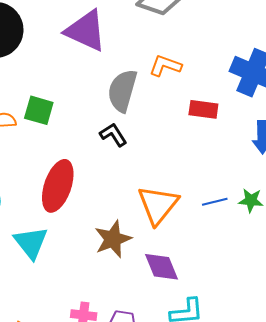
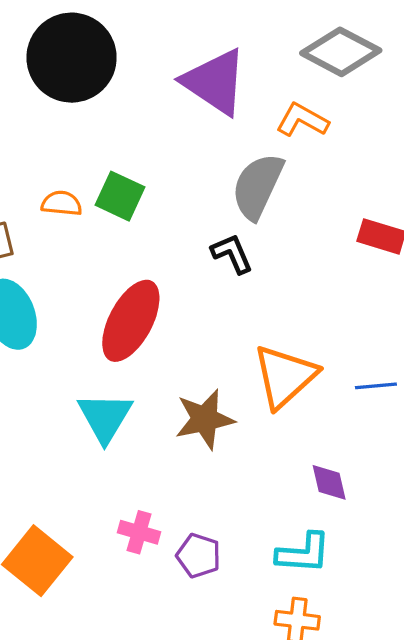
orange L-shape: (165, 66) -> (302, 120), moved
cyan triangle: (31, 243) -> (105, 417), moved
purple diamond: (162, 267) -> (329, 482), moved, size x0.7

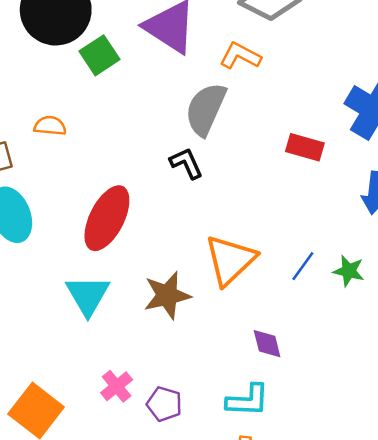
green square: (120, 196) -> (100, 55), moved, turned 33
blue line: (376, 386) -> (303, 266), turned -48
pink cross: (139, 532) -> (117, 386), turned 36

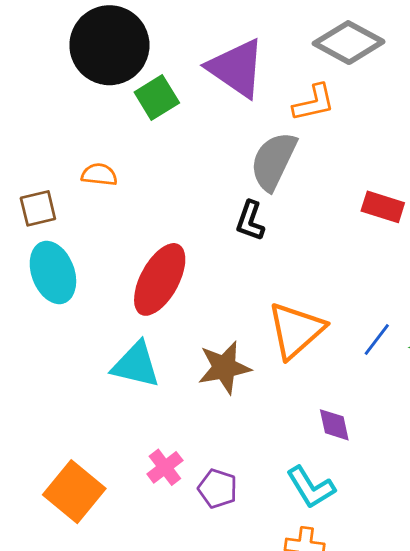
orange L-shape: (240, 56) -> (314, 103), turned 138
black L-shape: (186, 163) -> (250, 221), turned -138
cyan triangle: (88, 295) -> (136, 365), turned -48
cyan L-shape: (248, 400) -> (311, 487), turned 54

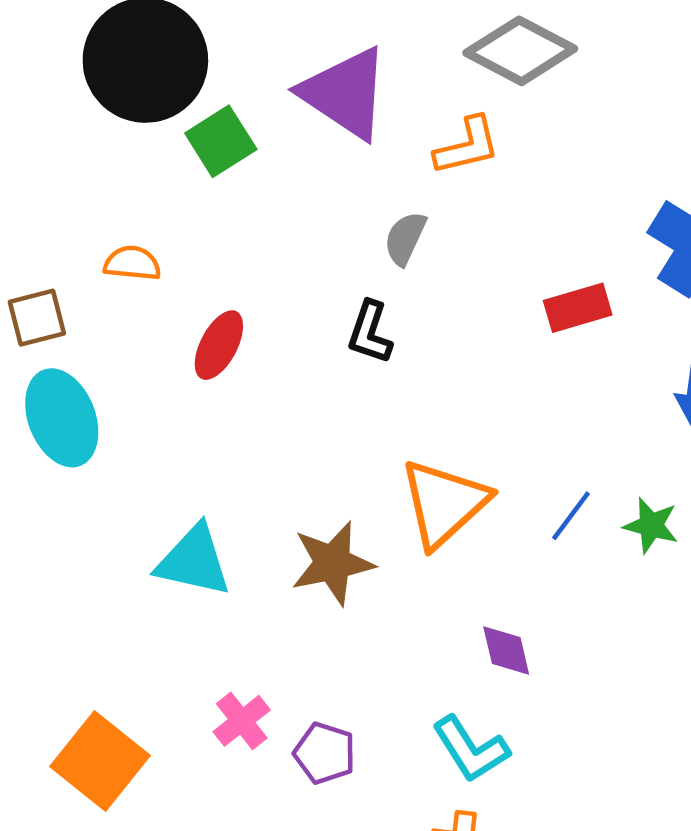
gray semicircle: (273, 161) -> (405, 238), size x0.6
red rectangle: (383, 207) -> (578, 308), turned -33
red ellipse: (160, 279) -> (219, 345), moved, size x0.6

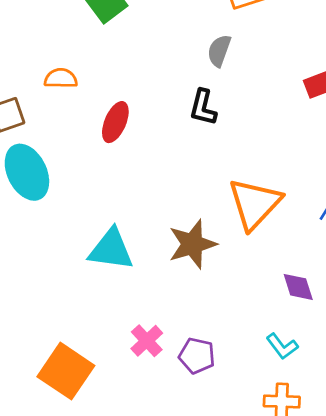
cyan L-shape: (471, 749) -> (282, 346), size x0.7

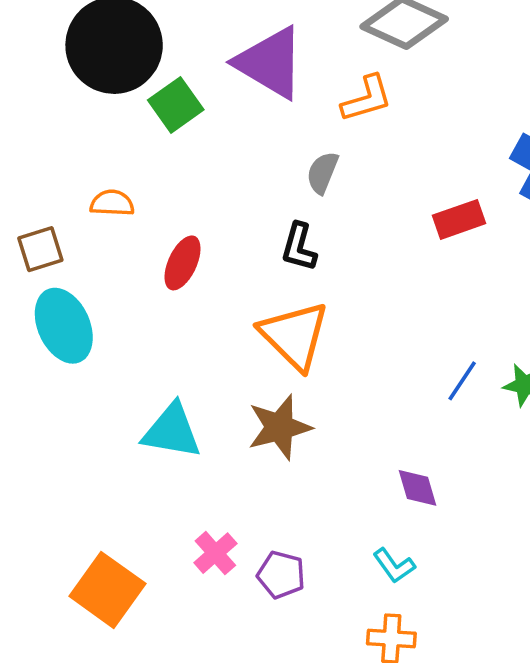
orange triangle: (255, 204) -> (294, 335), moved, turned -30

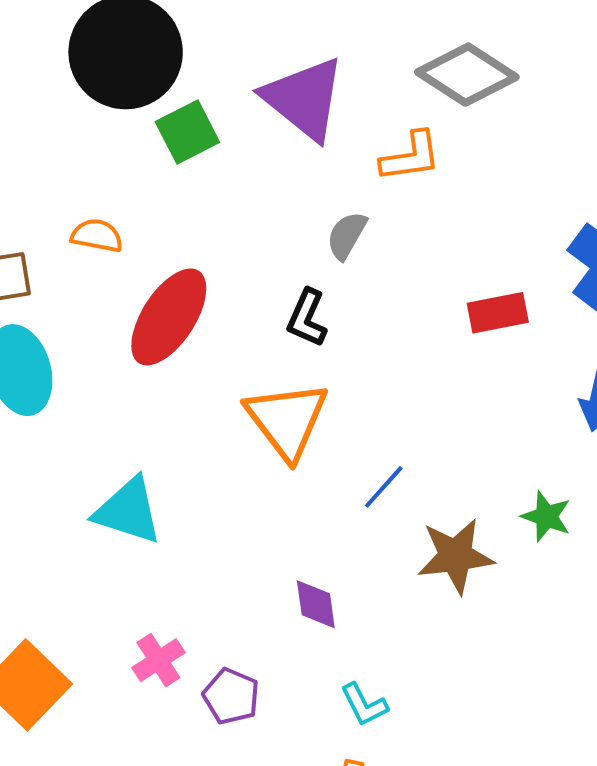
red ellipse: (183, 263) -> (169, 317), size x1.6
blue line: (462, 381) -> (384, 487), moved
brown star: (279, 427) -> (455, 556), moved
purple diamond: (417, 488) -> (316, 604), moved

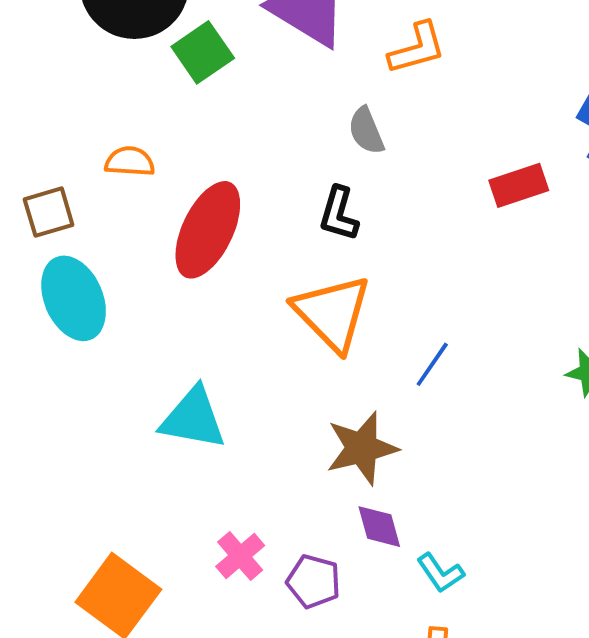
gray semicircle: (347, 235) -> (366, 131), turned -45
brown star: (455, 556) -> (362, 448), moved
purple diamond: (316, 604) -> (379, 527), moved

